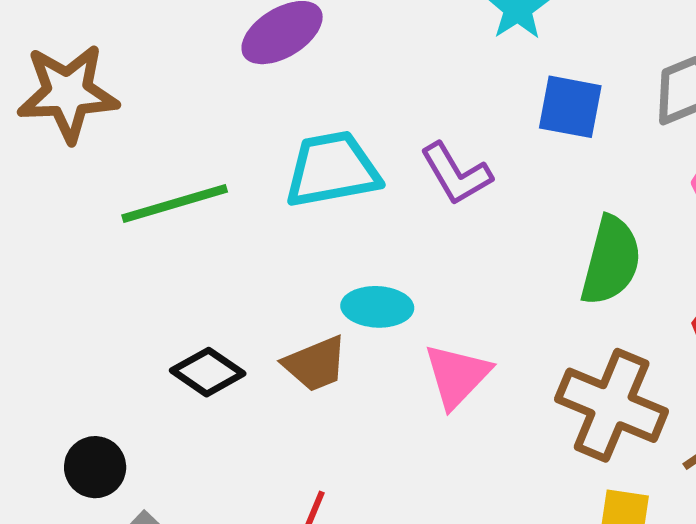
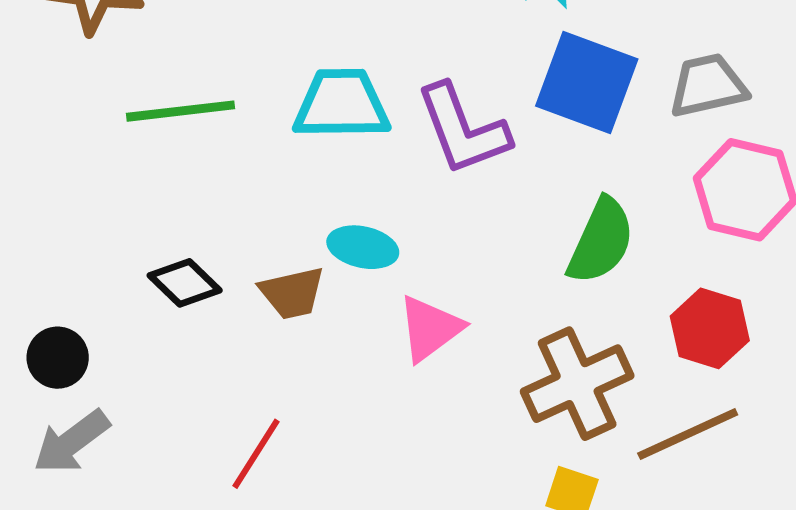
blue square: (570, 107) -> (587, 82), size x1.5
purple L-shape: (456, 174) -> (463, 129), size x1.4
brown cross: (612, 405) -> (577, 384), turned 33

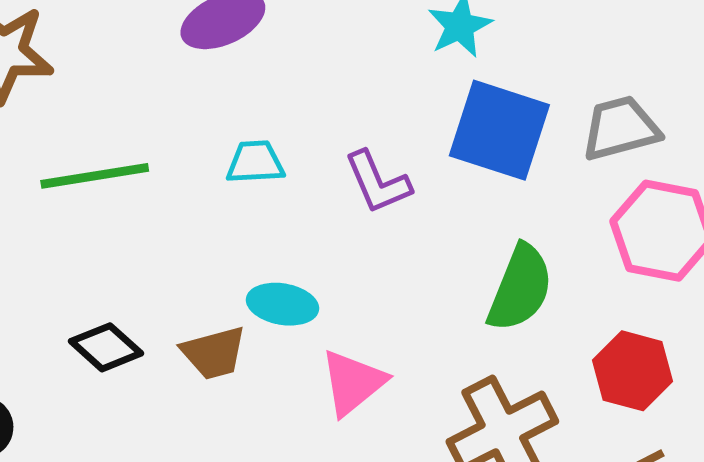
cyan trapezoid: (341, 104) -> (255, 162), size x0.6
purple L-shape: (463, 129) -> (378, 182), size x0.7

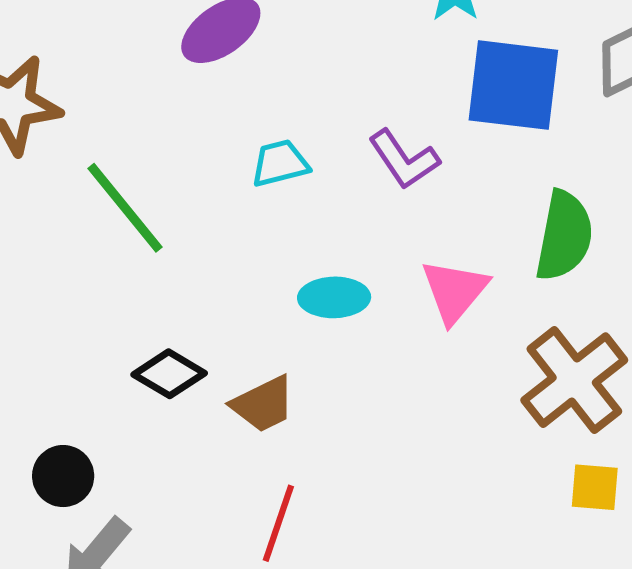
green line: (95, 176) -> (125, 208), turned 71
brown trapezoid: (214, 353) -> (263, 404), moved
pink triangle: (353, 383) -> (455, 291), moved

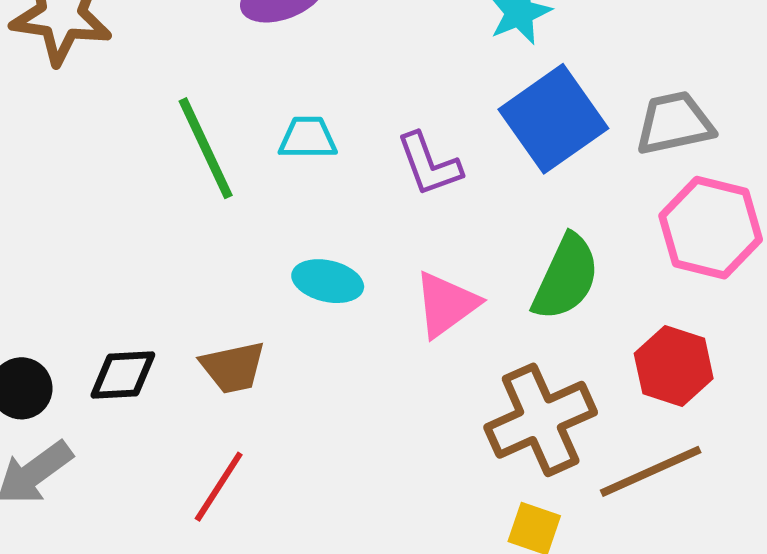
blue square: (513, 85) -> (553, 119), turned 34
green line: (125, 208) -> (206, 148), moved
black diamond: (169, 374) -> (123, 375), moved, turned -48

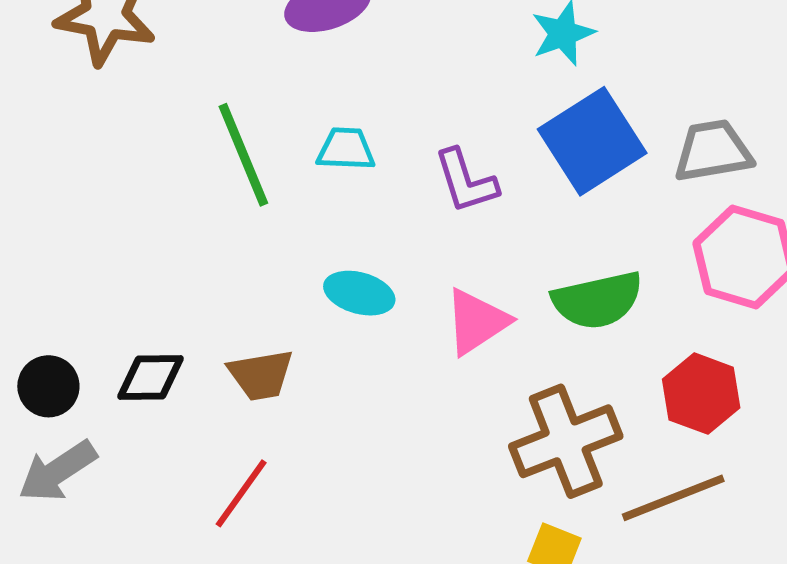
green semicircle: (566, 277) -> (597, 300), turned 50

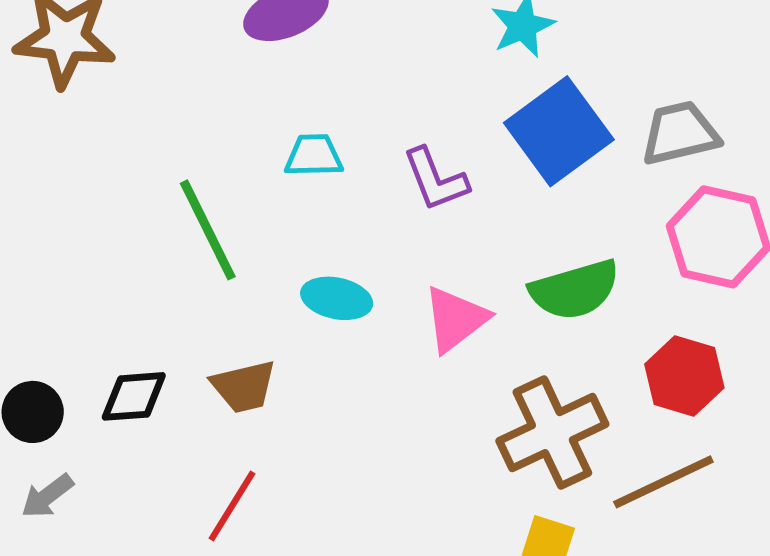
green line: (243, 155) -> (208, 230), moved
gray arrow: (57, 471) -> (47, 496), size x0.7

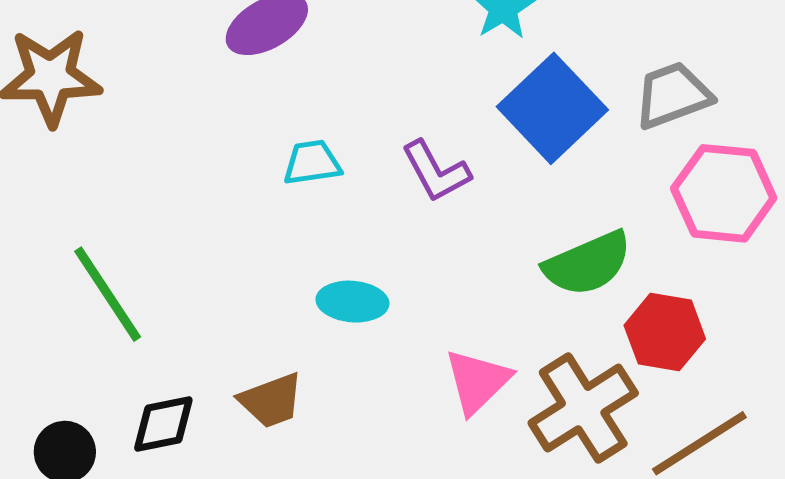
green line: (208, 230) -> (108, 294), moved
pink triangle: (456, 319) -> (477, 381), moved
red hexagon: (684, 376) -> (665, 332), moved

